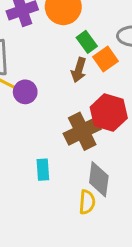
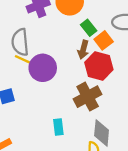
purple circle: (25, 92) -> (43, 68), size x1.5
red hexagon: (109, 113) -> (99, 66), moved

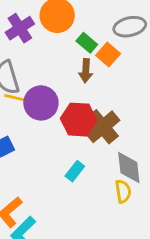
red hexagon: (99, 66) -> (79, 120), moved
cyan rectangle: (58, 127) -> (75, 171), turned 56

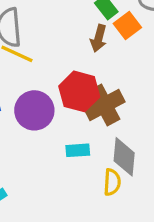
purple circle: (41, 103) -> (34, 110), moved
cyan rectangle: (75, 171) -> (78, 150), moved, turned 36

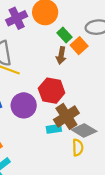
brown cross: (104, 105) -> (66, 116), moved
gray diamond: (124, 157) -> (84, 130), turned -60

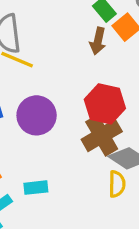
red hexagon: (52, 91) -> (105, 104), moved
cyan rectangle: (54, 129) -> (36, 188), moved

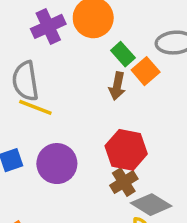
brown cross: (102, 135) -> (124, 182), size x0.7

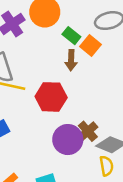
red hexagon: (126, 150) -> (51, 97), moved
purple circle: (57, 164) -> (68, 140), moved

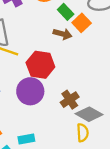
brown arrow: (71, 60) -> (63, 34), turned -84
purple circle: (68, 140) -> (30, 91), moved

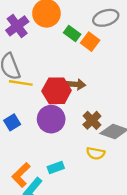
brown arrow: (63, 34) -> (76, 84), moved
yellow semicircle: (83, 133) -> (96, 153), moved, turned 114

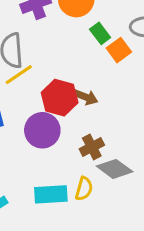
yellow line: (21, 83) -> (19, 75), turned -60
yellow semicircle: (96, 153) -> (84, 189), turned -102
cyan rectangle: (56, 167) -> (51, 194), moved, size x1.5

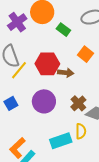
orange square: (119, 50) -> (86, 54), moved
red hexagon: (60, 98) -> (47, 64), moved

